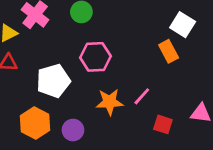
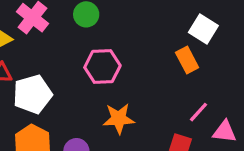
white pentagon: (53, 81) -> (32, 94), moved
pink line: (142, 96) -> (198, 112), moved

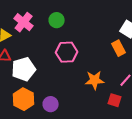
orange star: (119, 119) -> (95, 80), moved

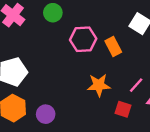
orange rectangle: (119, 48) -> (113, 47), moved
pink hexagon: (67, 52) -> (83, 39), moved

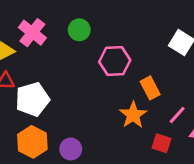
orange rectangle: (113, 47) -> (150, 88), moved
orange star: (99, 85) -> (133, 115), turned -30

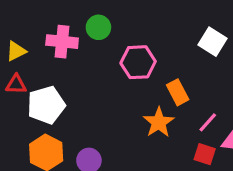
pink cross: (32, 33) -> (62, 42), moved, turned -32
red square: (162, 143) -> (205, 154), moved

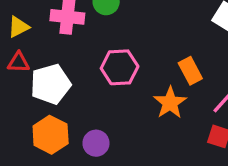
pink hexagon: (138, 62) -> (120, 67), moved

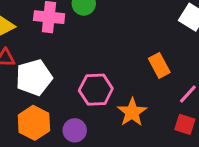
pink hexagon: (120, 67) -> (96, 90), moved
orange star: (170, 103) -> (132, 112), moved

